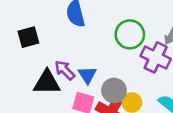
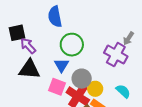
green circle: (130, 34) -> (72, 45), moved
purple arrow: (65, 70) -> (28, 46), moved

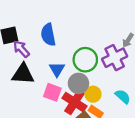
blue semicircle: (55, 17) -> (48, 35), moved
green circle: (72, 45) -> (85, 60), moved
purple cross: (116, 55) -> (115, 58), turned 35

